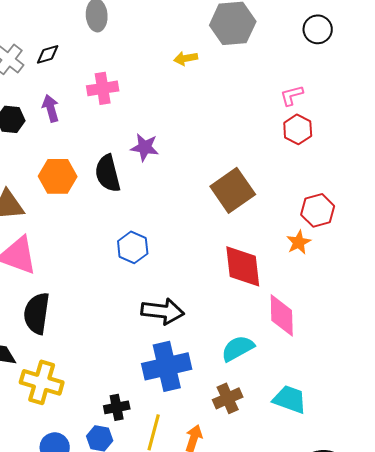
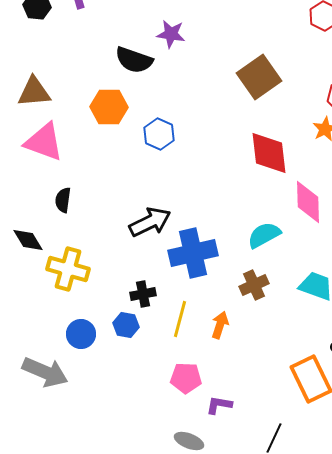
black semicircle: (108, 173) -> (134, 60), turned -57
orange hexagon: (58, 176) -> (109, 107), moved
black arrow: (163, 311) -> (150, 222), moved, turned -33
black semicircle: (37, 313) -> (63, 200), size x0.6

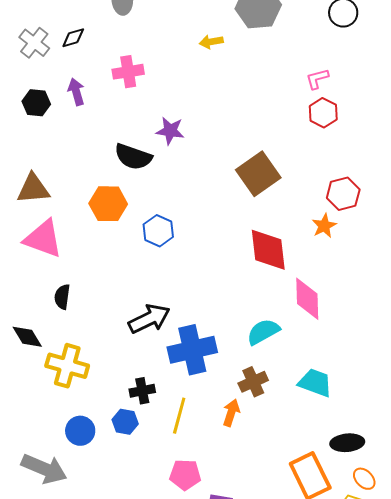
orange arrow: (220, 325) -> (231, 413), moved

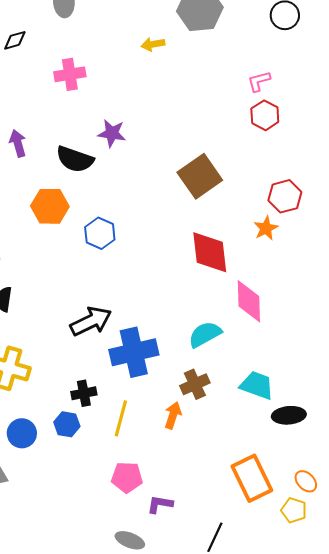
purple arrow: (76, 92) -> (18, 143), moved
black ellipse: (347, 443) -> (289, 415), moved

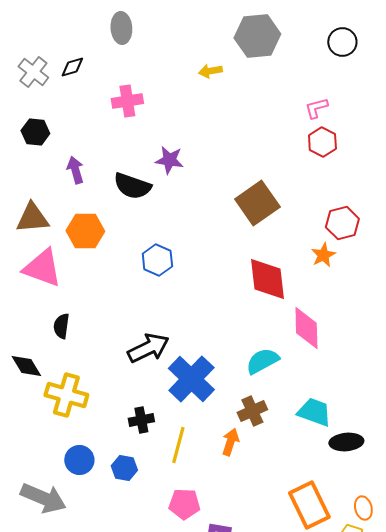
orange hexagon: (50, 206) -> (85, 231), moved
blue cross: (134, 352) -> (191, 379), turned -33
blue hexagon: (67, 424) -> (124, 468), moved
orange ellipse: (306, 481) -> (363, 508), turned 30

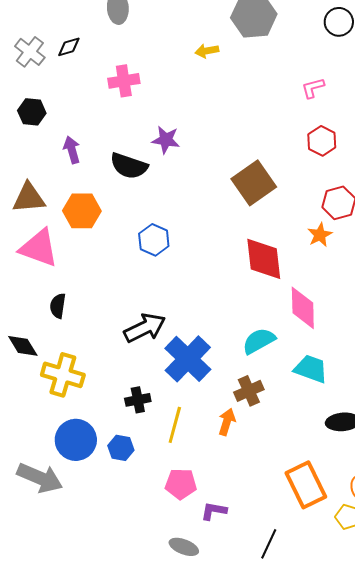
red hexagon: (322, 142) -> (322, 141), moved
cyan trapezoid: (314, 412) -> (311, 369), moved
blue circle: (79, 460) -> (76, 440), size x1.4

